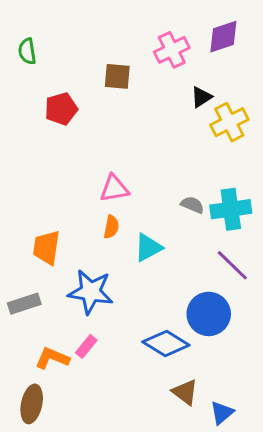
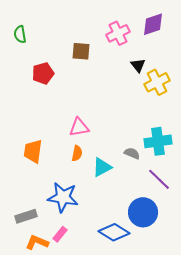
black triangle: (201, 97) -> (138, 65), turned -35
gray semicircle: (192, 205) -> (132, 153), moved
orange trapezoid: (46, 248) -> (33, 151), moved
gray rectangle: (24, 304) -> (26, 216), moved

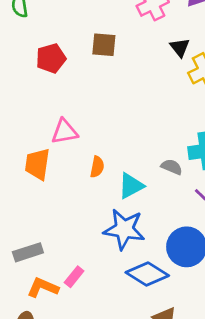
brown square: (81, 51) -> (104, 45), moved
pink triangle: (79, 127) -> (65, 132), moved
blue star: (63, 197) -> (124, 229), moved

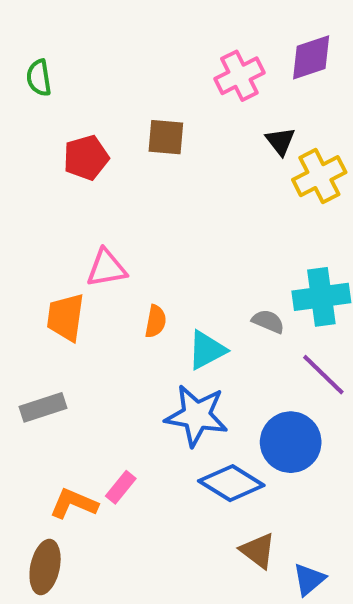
gray rectangle: (28, 252) -> (43, 407), moved

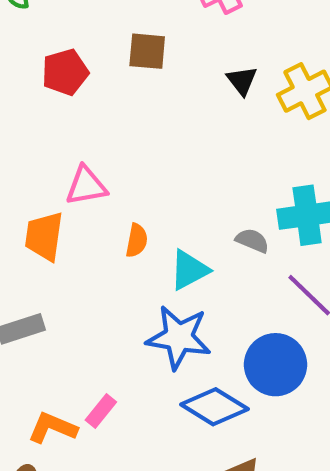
black triangle: (280, 141) -> (242, 81), moved

